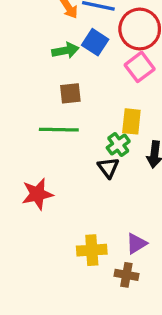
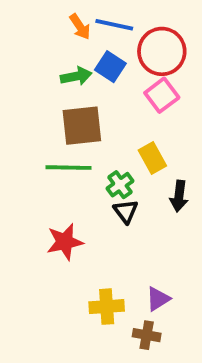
brown square: (70, 93) -> (82, 126), size x1.6
yellow rectangle: (131, 121) -> (152, 158), turned -35
green cross: (118, 145) -> (120, 185), moved
red star: (37, 194) -> (65, 242), moved

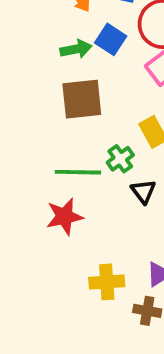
green line: (69, 168) -> (78, 172), moved
black triangle: (126, 211) -> (143, 191), moved

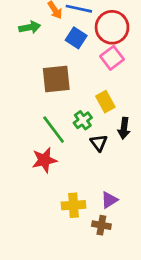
green arrow: (76, 49) -> (30, 27), moved
green line: (78, 172) -> (54, 130), turned 52

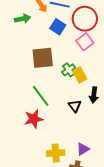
green cross: (83, 120) -> (69, 70), moved

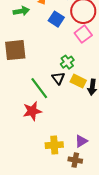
brown square: (43, 58) -> (15, 50), moved
yellow rectangle: (80, 75) -> (78, 81), moved, turned -35
black triangle: (75, 106) -> (58, 78), moved

